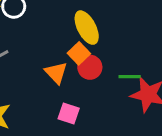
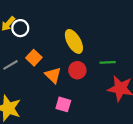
orange square: (79, 53) -> (34, 58), moved
green line: (130, 77) -> (108, 62), moved

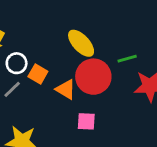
white circle: (20, 28) -> (17, 63), moved
red circle: (77, 70) -> (93, 77), size x1.6

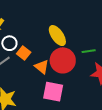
pink square: (86, 121) -> (53, 92), size x1.5

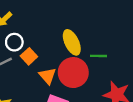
green line: (89, 51) -> (98, 56), moved

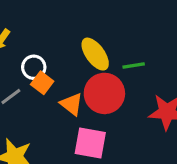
white circle: (14, 42) -> (34, 67), moved

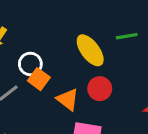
green line: (134, 65) -> (127, 36), moved
red circle: (104, 93) -> (100, 89), size x0.6

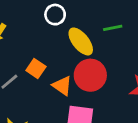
white circle: (30, 64) -> (55, 15), moved
red circle: (100, 89) -> (90, 75), size x1.5

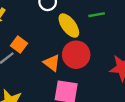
orange square: (36, 69) -> (19, 44), moved

